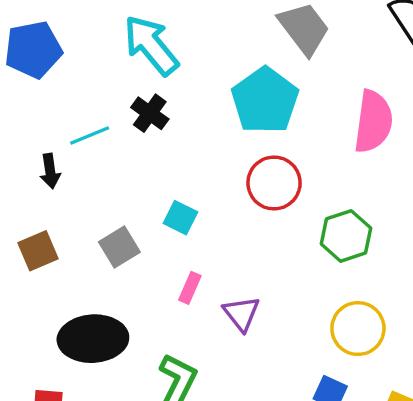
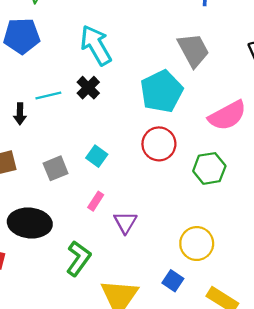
pink semicircle: (373, 122) -> (227, 116), turned 45
green hexagon: (346, 236) -> (209, 168), moved

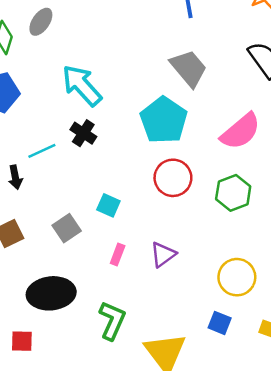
purple triangle: (125, 222) -> (163, 254), moved, turned 35

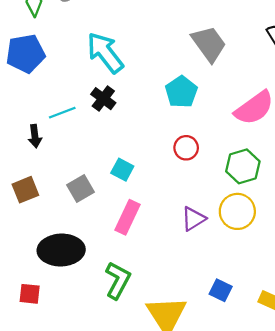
cyan pentagon: (164, 120) -> (181, 92), size x0.7
red circle: (173, 178) -> (186, 148), size x0.7
pink rectangle: (118, 254) -> (128, 217), size x1.6
purple triangle: (163, 254) -> (193, 219), moved
yellow circle: (237, 277) -> (237, 211), moved

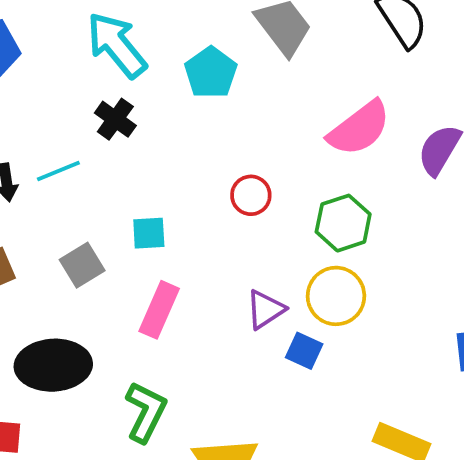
cyan pentagon: (181, 92) -> (211, 73), moved
cyan line: (62, 113) -> (58, 171), moved
cyan square: (122, 170) -> (149, 233), turned -30
blue square: (221, 290) -> (304, 351), moved

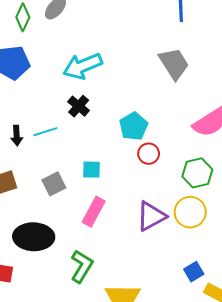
cyan arrow: (117, 45) -> (83, 66), turned -78
cyan pentagon: (211, 73) -> (134, 126), moved
purple triangle: (265, 309) -> (151, 216), size x1.4
blue square: (304, 351) -> (194, 272), moved, turned 30

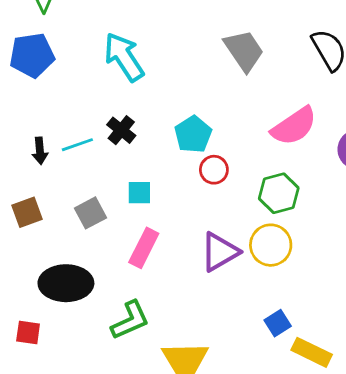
cyan arrow: (83, 66) -> (124, 57), turned 81
black cross: (79, 106) -> (121, 130), moved
green L-shape: (82, 266) -> (130, 320), turned 36

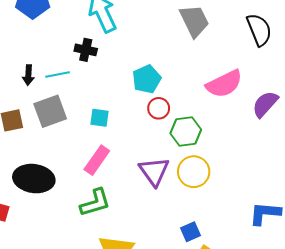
black cross: (121, 130) -> (86, 50), moved, turned -35
green hexagon: (279, 193) -> (186, 131), moved
gray square: (91, 213) -> (50, 111), moved, size x1.4
purple triangle: (220, 252) -> (154, 171), turned -44
green L-shape: (130, 320) -> (95, 203), moved

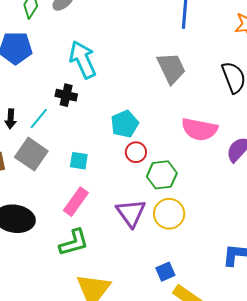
cyan line: (58, 74) -> (39, 119), turned -40
pink semicircle: (224, 84) -> (199, 129), turned 36
gray square: (50, 111) -> (31, 154), turned -36

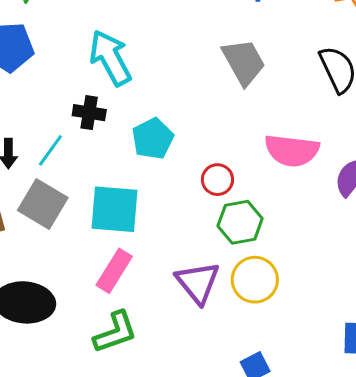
cyan pentagon: (125, 124) -> (153, 139), moved
red circle: (136, 152) -> (217, 180), moved
cyan square: (79, 161) -> (115, 209), size x1.8

